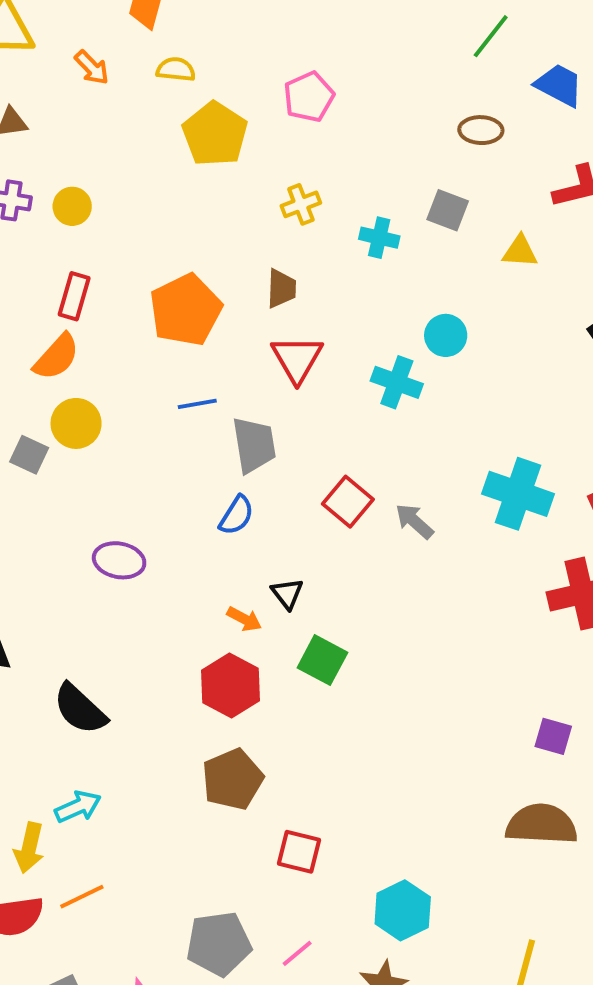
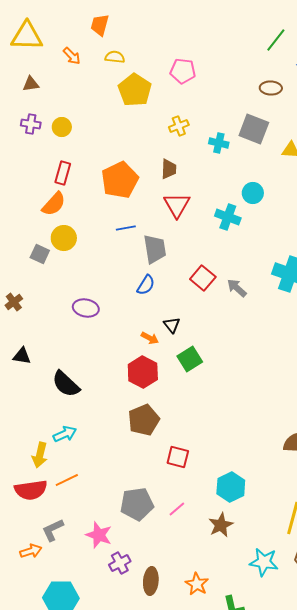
pink pentagon: (309, 97) -> (183, 71), turned 30
gray square: (448, 210) -> (254, 129), size x1.4
green square: (322, 660) -> (190, 359), turned 30

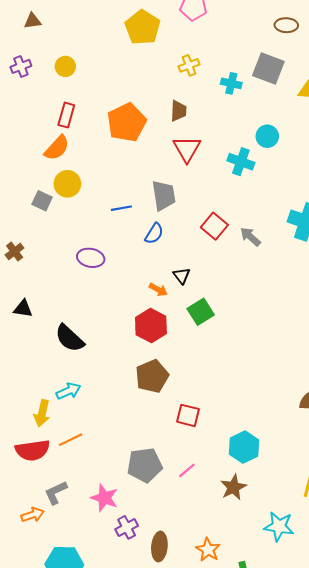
purple cross: (31, 124) -> (21, 66), moved, turned -30
blue line: (126, 228) -> (121, 208), moved

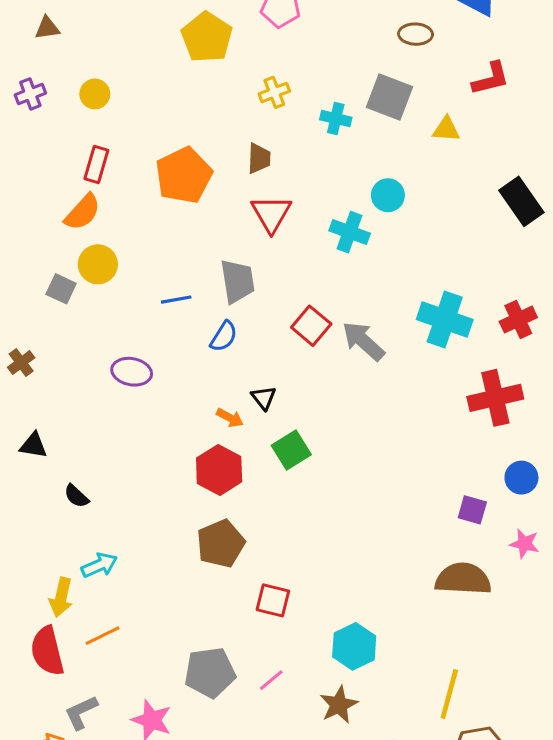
gray arrow: (250, 237) -> (363, 341), size x1.4
black semicircle: (70, 338) -> (76, 496), moved, size x0.6
red semicircle: (33, 450) -> (47, 651), turned 84

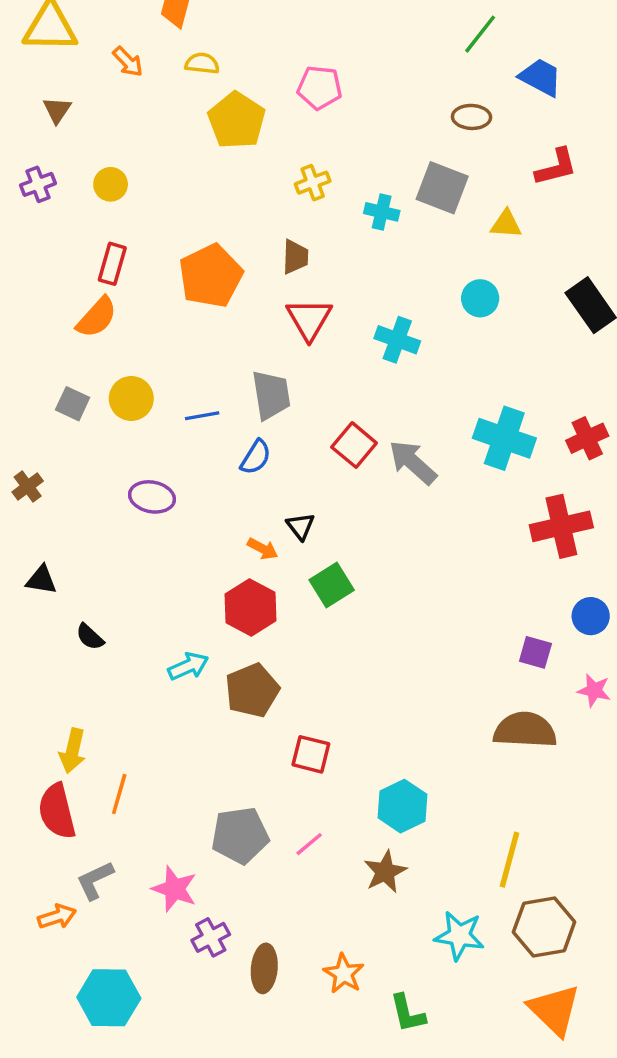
brown triangle: (47, 28) -> (57, 110), turned -48
cyan circle: (388, 195) -> (480, 298), moved
yellow circle: (98, 264) -> (131, 398), moved
cyan arrow: (99, 565) -> (188, 666), moved
orange line: (102, 636) -> (119, 794), turned -48

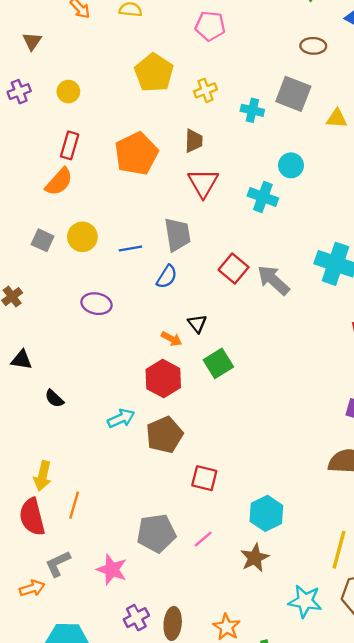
yellow pentagon: (237, 120) -> (154, 73), moved
cyan circle: (480, 298) -> (291, 165), moved
purple cross: (211, 937) -> (136, 618), moved

